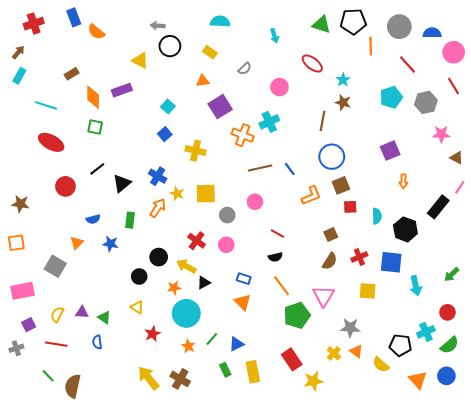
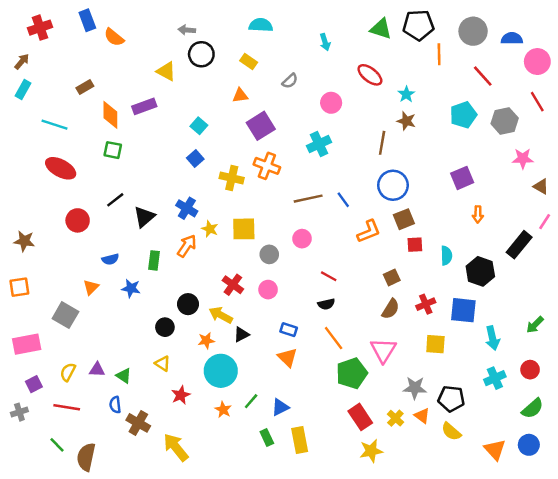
orange cross: (243, 135) -> (267, 166), moved
cyan cross: (426, 332) -> (495, 378), moved
black pentagon: (400, 345) -> (451, 399), moved
red rectangle: (292, 359) -> (360, 417), moved
brown cross: (180, 379) -> (138, 423), moved

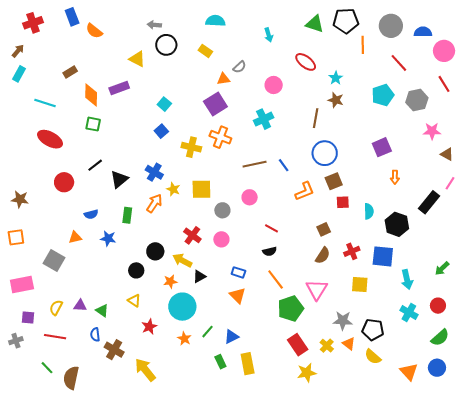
orange triangle: (240, 95) -> (223, 79), moved
orange triangle: (91, 287) -> (75, 237), turned 32
cyan cross: (495, 378) -> (409, 313), turned -36
purple square: (34, 384) -> (28, 318), turned 32

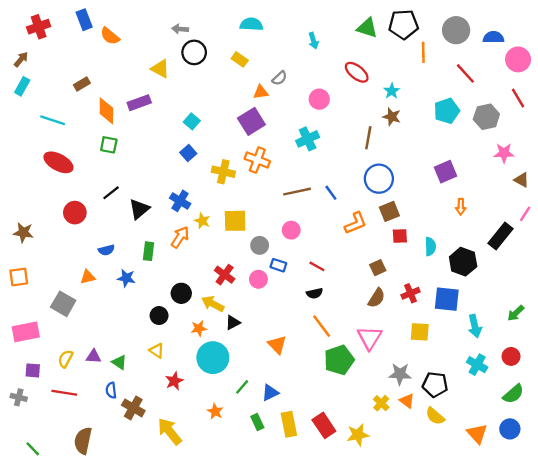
blue rectangle: (238, 272) -> (278, 265), moved
orange star: (184, 339) -> (215, 411), moved
gray cross: (16, 341) -> (19, 397), turned 32
red rectangle: (298, 345) -> (324, 425), moved
green line: (47, 368) -> (33, 449), moved

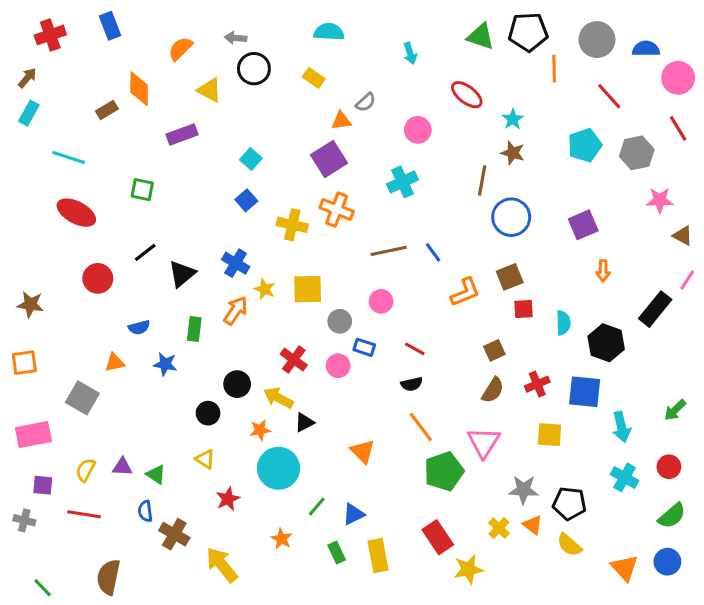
orange semicircle: (110, 36) -> (180, 49), moved, turned 96
orange diamond: (106, 111) -> (139, 89), moved
blue circle: (379, 179) -> (511, 217), moved
red rectangle: (324, 425) -> (438, 537), moved

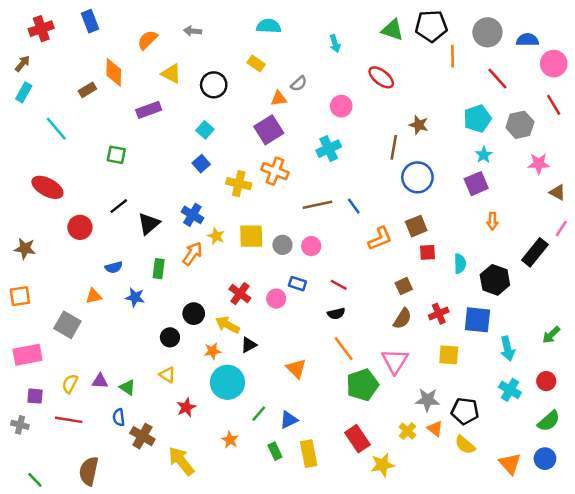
black circle: (254, 69) -> (214, 85), moved
cyan star: (513, 119) -> (484, 155), moved
cyan line: (69, 157) -> (56, 129), turned 32
red ellipse: (76, 213) -> (47, 187), moved
gray circle: (340, 321) -> (282, 245), moved

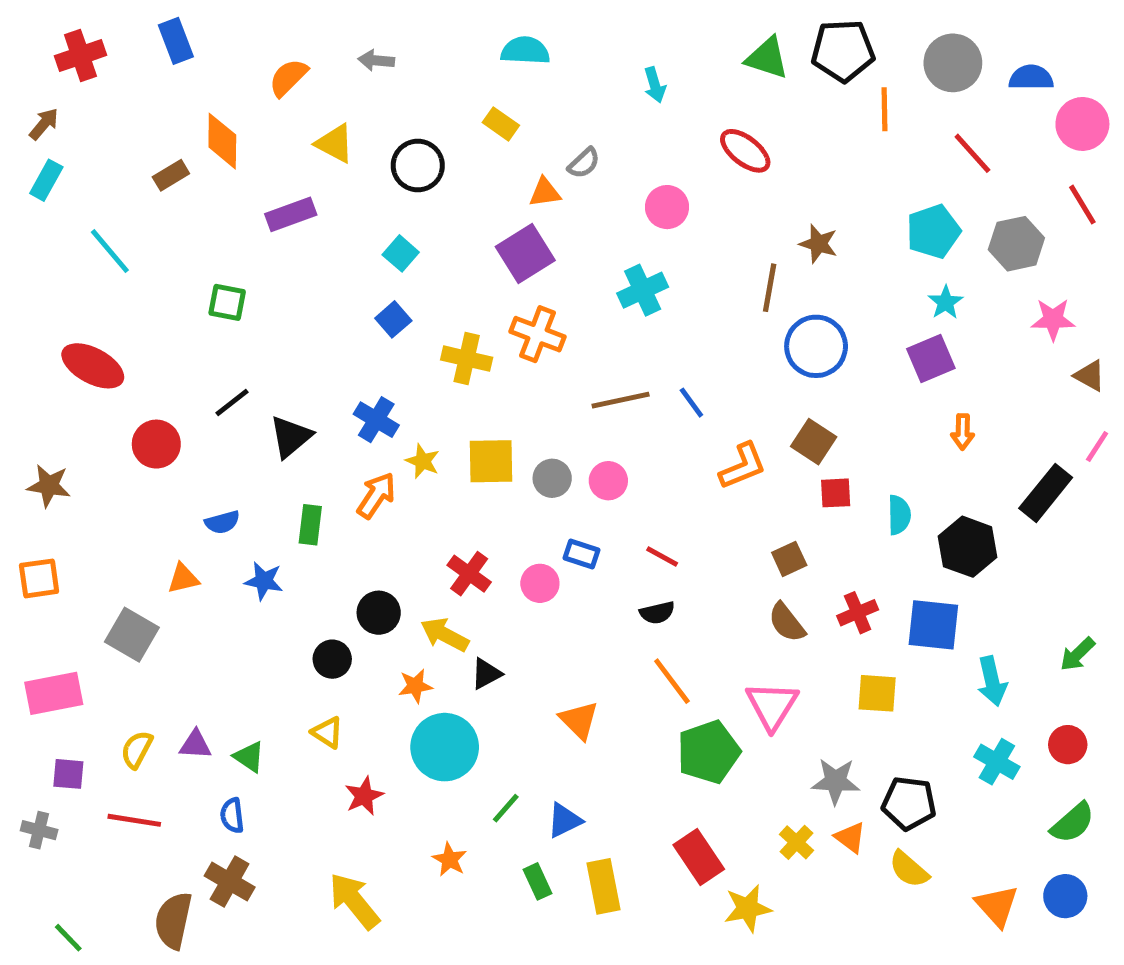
brown square: (416, 226) -> (814, 442), turned -35
brown semicircle: (402, 319) -> (787, 622), turned 110
brown cross: (142, 436) -> (230, 881), moved

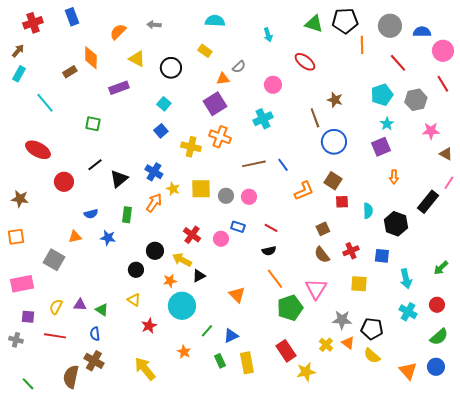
brown line: (770, 288) -> (315, 118), turned -30
blue square: (933, 625) -> (382, 256), size x0.7

